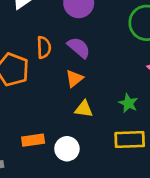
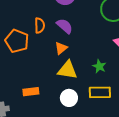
yellow triangle: (84, 109) -> (67, 70), size x1.5
white circle: (67, 149) -> (69, 98), moved

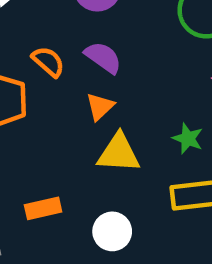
orange semicircle: (40, 25) -> (48, 62), turned -42
white circle: (69, 98) -> (112, 231), moved

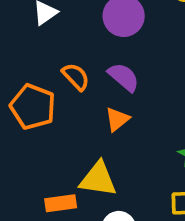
yellow triangle: (119, 153) -> (98, 179), moved

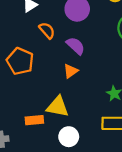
orange semicircle: (76, 77) -> (47, 30), moved

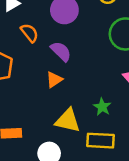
yellow triangle: (58, 107) -> (68, 121), moved

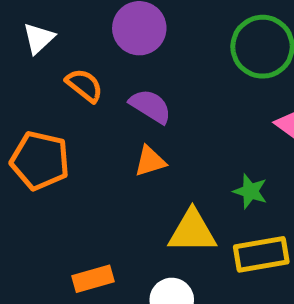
orange triangle: (54, 80) -> (150, 161), turned 30

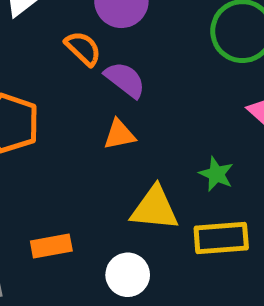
orange semicircle: (84, 85) -> (83, 48), moved

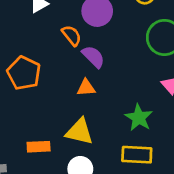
green star: (216, 174) -> (139, 118), size x1.4
yellow triangle: (155, 208) -> (79, 132), moved

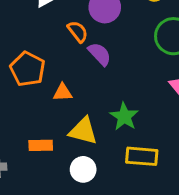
orange triangle: (86, 88) -> (63, 92), moved
green star: (139, 118) -> (124, 116), moved

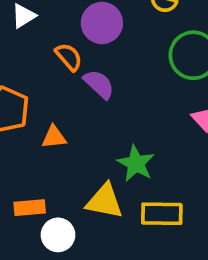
yellow triangle: (83, 131) -> (105, 201), moved
white circle: (83, 169) -> (58, 235), moved

